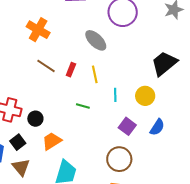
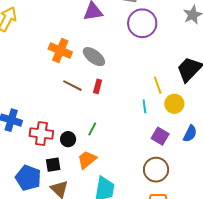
gray ellipse: (96, 40) -> (94, 57), moved
yellow line: (95, 74) -> (158, 85), moved
green line: (83, 106) -> (92, 129), moved, turned -72
black square: (18, 142) -> (53, 165), turned 35

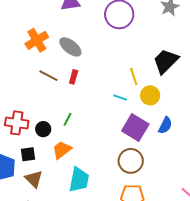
orange cross: (60, 51) -> (37, 40), turned 35
cyan line: (144, 106) -> (120, 98), turned -64
purple square: (160, 136) -> (135, 128), size x1.5

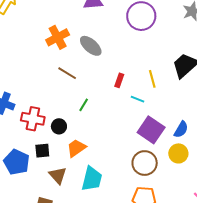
red rectangle: (74, 77) -> (119, 80), moved
yellow circle: (150, 95) -> (178, 153), moved
green line: (68, 119) -> (84, 105), moved
brown triangle: (34, 179) -> (58, 175), moved

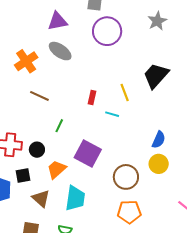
gray ellipse: (91, 46) -> (60, 51), moved
purple square: (151, 130) -> (88, 153), moved

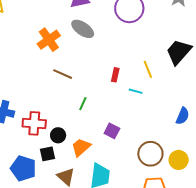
black circle: (37, 150) -> (58, 135), moved
purple square: (88, 153) -> (112, 131), size x0.6
yellow circle: (159, 164) -> (179, 160), moved

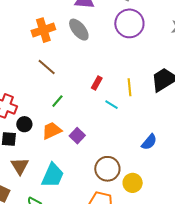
orange trapezoid: (81, 147) -> (52, 131), moved

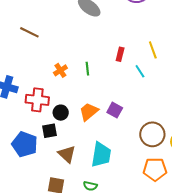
orange cross: (43, 30) -> (60, 70), moved, size x0.6
brown line: (47, 67) -> (29, 32), moved
green line: (57, 101) -> (87, 69), moved, turned -32
cyan line: (112, 105) -> (140, 71), turned 40

